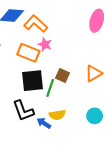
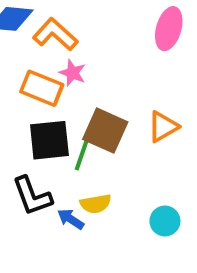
brown square: (63, 76) -> (105, 131), size x1.6
cyan circle: (95, 116) -> (165, 221), moved

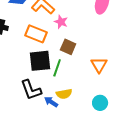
pink star: (73, 73) -> (61, 22), moved
orange triangle: (163, 127) -> (99, 65), moved, turned -30
brown square: (105, 131) -> (68, 47), moved, size x0.7

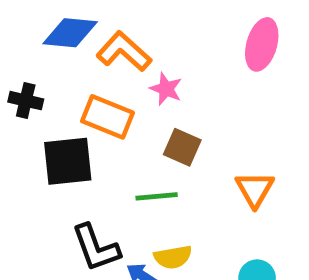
black square: (40, 61) -> (68, 161), moved
green line: (57, 68) -> (157, 196), turned 66

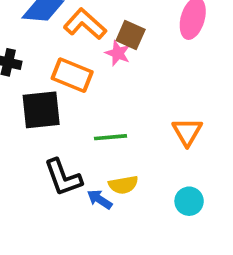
brown square: (182, 147) -> (131, 35), moved

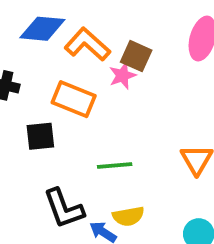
pink star: (118, 53) -> (122, 76), turned 30
black square: (41, 110) -> (40, 136), size x0.7

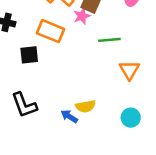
green line: (115, 165) -> (109, 40), moved
black L-shape: (64, 208) -> (24, 105), moved

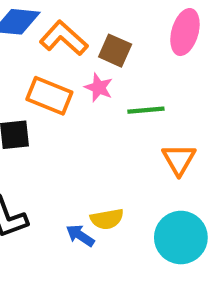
pink star: (82, 16) -> (99, 88), moved, turned -30
cyan circle: (131, 118) -> (181, 238), size x1.6

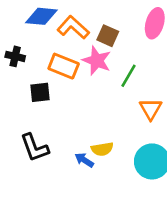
pink star: (99, 88) -> (97, 61), size x1.5
green line: (146, 110) -> (128, 76), turned -55

